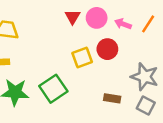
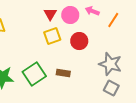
pink arrow: (123, 24) -> (92, 11), moved
yellow square: (82, 58) -> (52, 36), moved
brown rectangle: (112, 98) -> (63, 73), moved

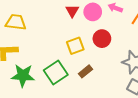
yellow square: (52, 36) -> (75, 46), moved
brown rectangle: (63, 73) -> (86, 71), turned -48

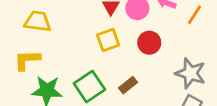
yellow square: (75, 46) -> (108, 40), moved

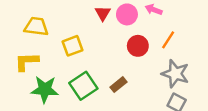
orange line: (194, 15) -> (168, 40), moved
yellow square: (108, 40) -> (73, 46), moved

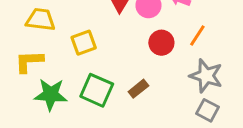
green square: (83, 86) -> (97, 90), turned -32

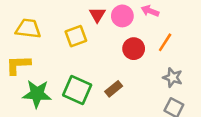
yellow square: (84, 43) -> (76, 36), moved
gray star: (206, 76) -> (173, 78), size x0.7

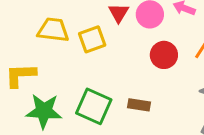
yellow trapezoid: (28, 29) -> (53, 30), moved
brown rectangle: (114, 89) -> (139, 105), turned 48

